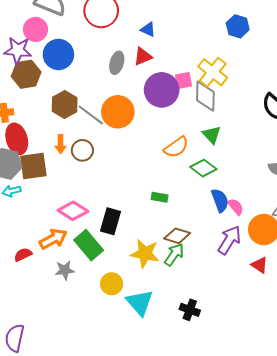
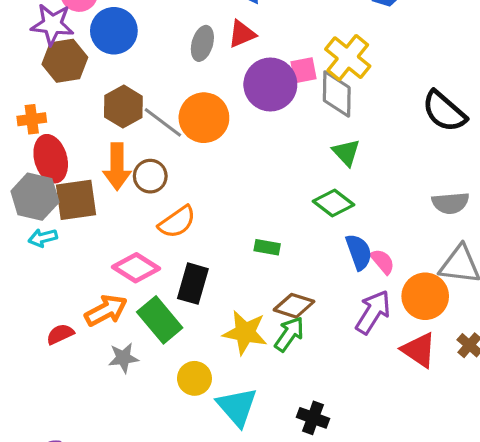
orange arrow: (61, 144) -> (117, 167), size x1.6
orange semicircle: (176, 147) -> (177, 222), moved
red triangle: (260, 265) -> (419, 350), size x1.4

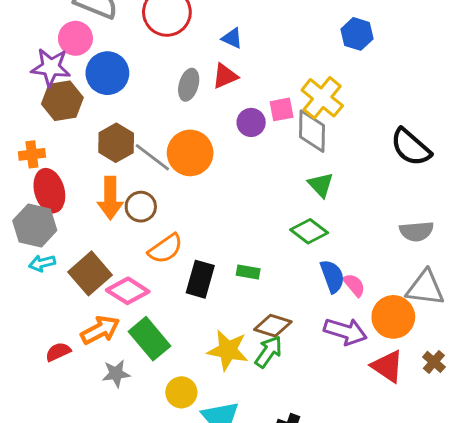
purple circle: (270, 84) -> (251, 122), size x0.6
brown square: (76, 200) -> (90, 273), moved, turned -33
black rectangle: (193, 284) -> (200, 279), moved
purple arrow: (373, 312) -> (345, 331), turned 75

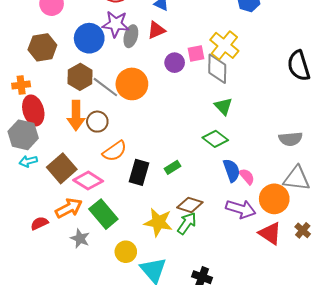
purple star: (51, 67) -> (116, 24), moved
blue circle: (107, 73) -> (89, 38), moved
black semicircle: (411, 147) -> (299, 66), moved, turned 32
green rectangle: (248, 272) -> (173, 167), turned -42
gray star: (116, 374) -> (80, 239), turned 30

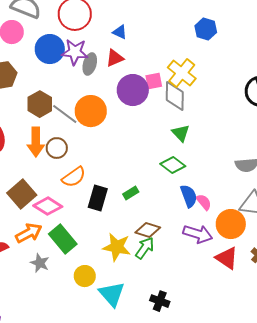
blue circle: (89, 38) -> (50, 49), moved
purple circle: (175, 63) -> (133, 90), size x1.6

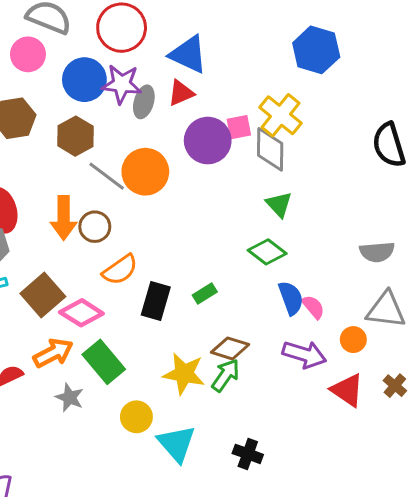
blue hexagon: (206, 29) -> (316, 50), size x1.4
blue triangle: (120, 32) -> (188, 54), size x1.8
brown hexagon: (40, 104) -> (76, 136), moved
orange circle: (231, 224) -> (353, 340), size x0.6

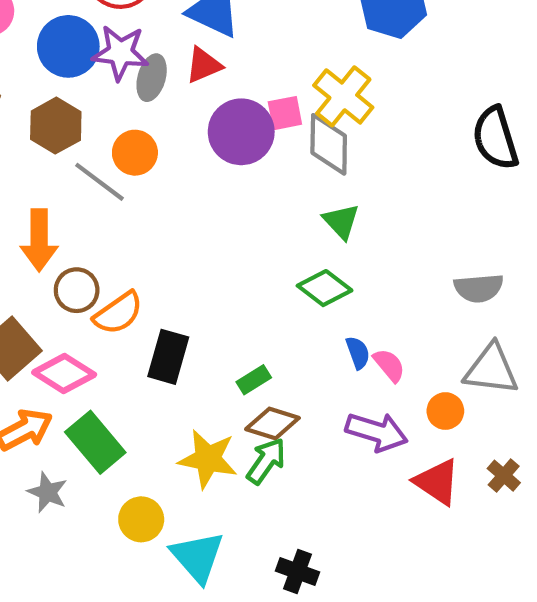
orange circle: (145, 172) -> (135, 153), moved, size x0.7
brown circle: (95, 227) -> (77, 290), moved
green rectangle: (205, 294) -> (254, 380), moved
blue semicircle: (291, 298) -> (358, 353), size x0.7

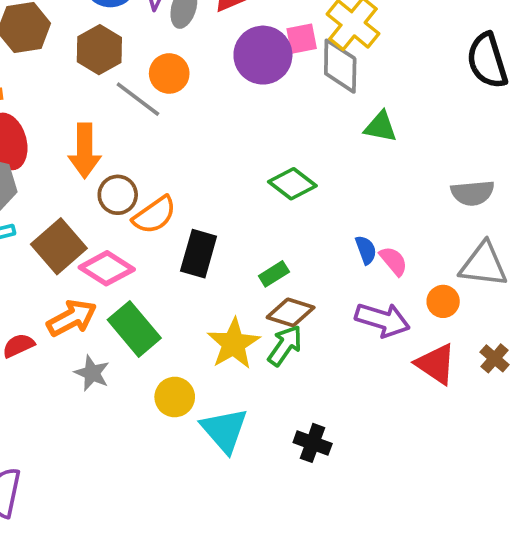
green triangle: (341, 221) -> (381, 127), moved, turned -36
green diamond: (325, 288) -> (292, 184), moved
yellow star: (208, 459) -> (234, 344), turned 30

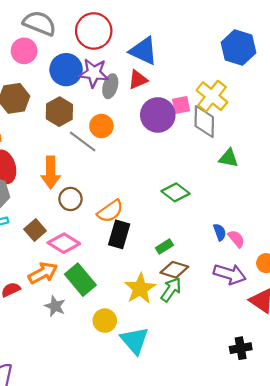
orange semicircle: (154, 215) -> (110, 211), moved
brown square: (59, 246) -> (35, 230), size x0.7
black cross: (313, 443) -> (241, 348), moved, turned -30

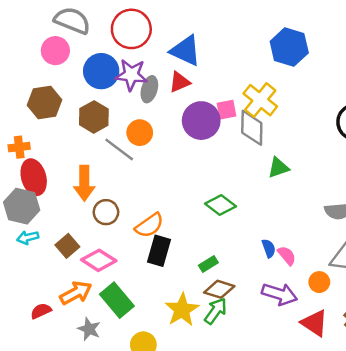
green triangle: (229, 158) -> (278, 168), turned -30

